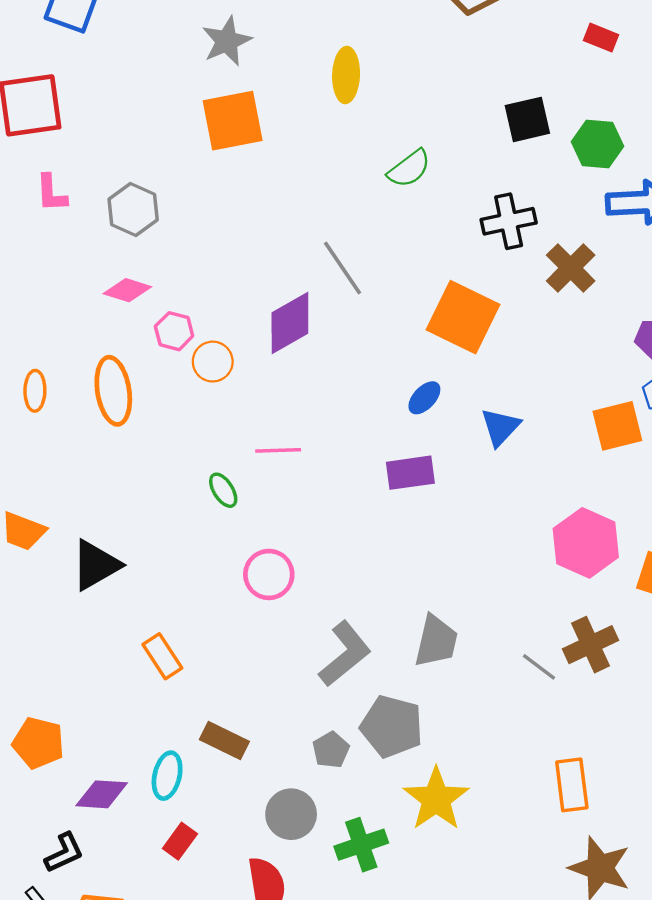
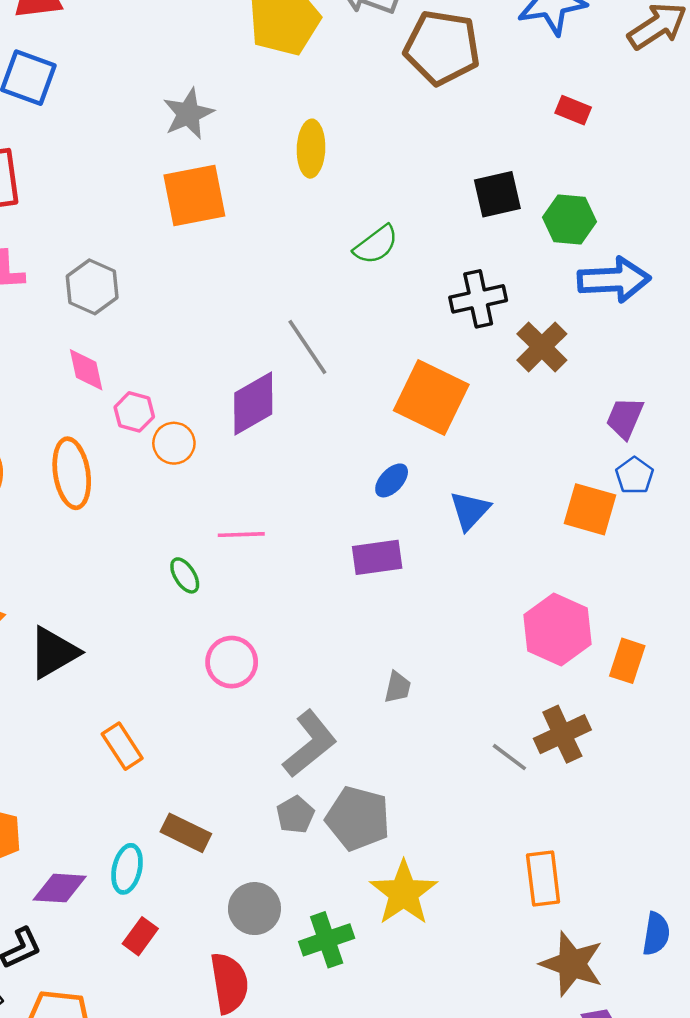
pink diamond: (127, 290) -> (86, 370), turned 60
orange square: (617, 426) -> (590, 509), turned 30
gray trapezoid: (436, 641) -> (398, 687), moved, size x0.6
gray pentagon: (331, 750) -> (295, 815), moved

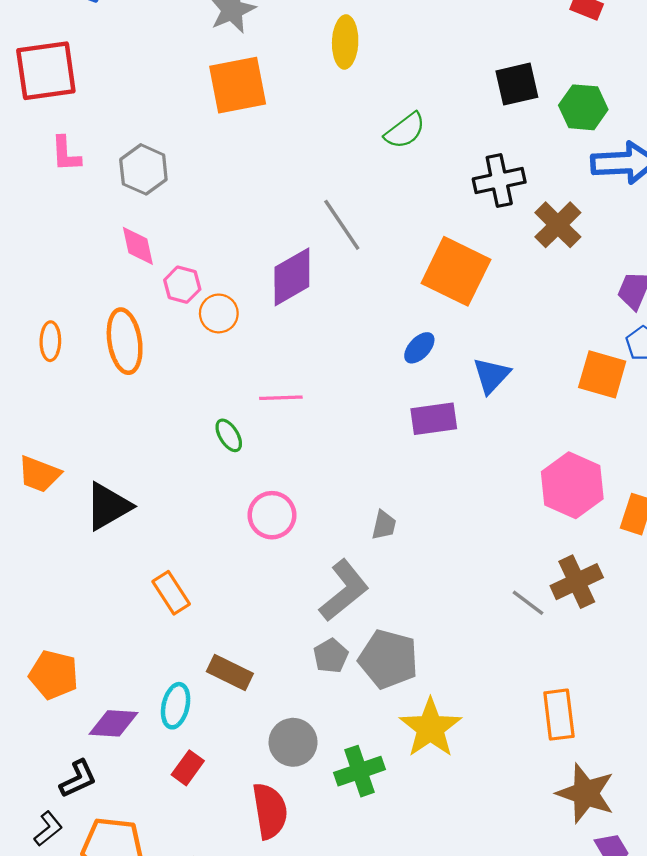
purple rectangle: (377, 557) -> (434, 419), moved
gray trapezoid: (398, 687) -> (384, 525), moved

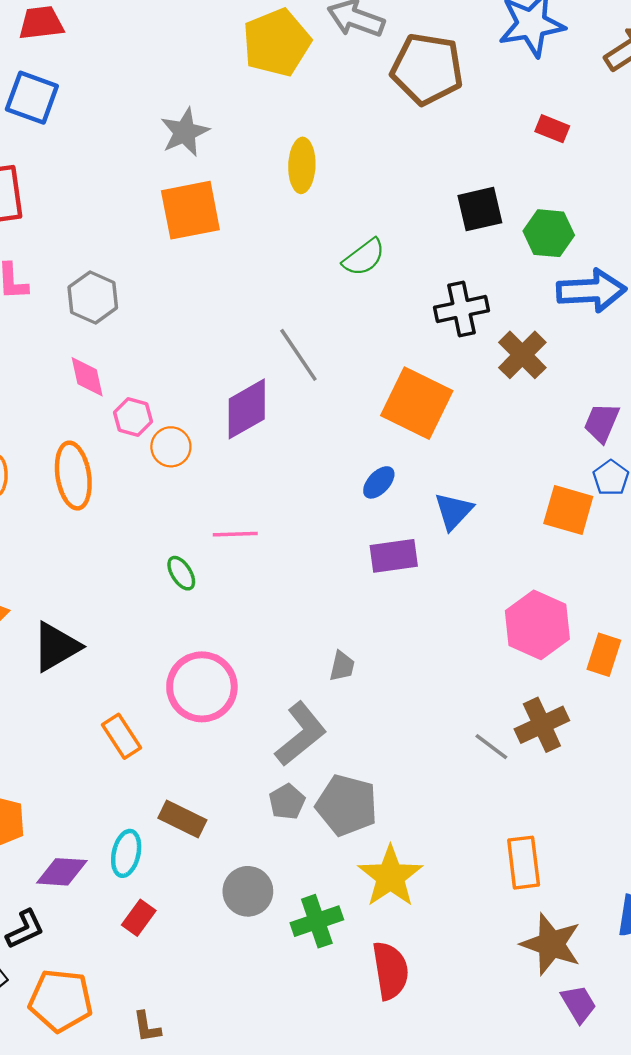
pink circle: (272, 515) -> (202, 687), moved, size x1.4
red semicircle: (270, 811) -> (390, 971), moved

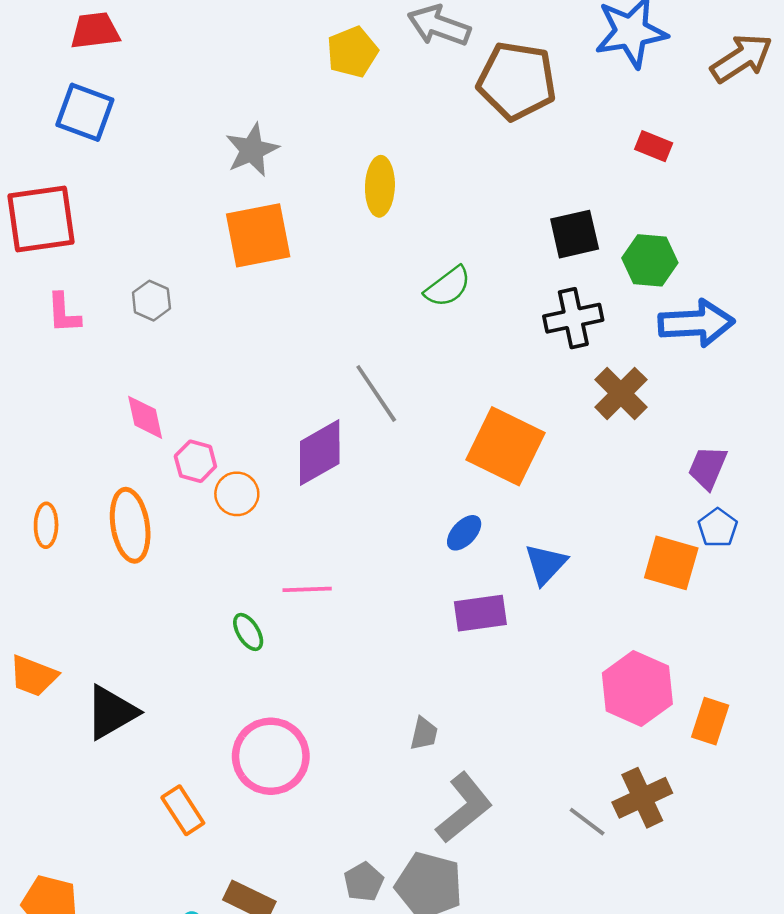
yellow pentagon: (277, 43) -> (352, 52), size x0.7
gray hexagon: (93, 297) -> (151, 301), moved, size x0.7
black cross: (462, 309) -> (573, 318), moved
gray L-shape: (301, 734) -> (464, 808), moved

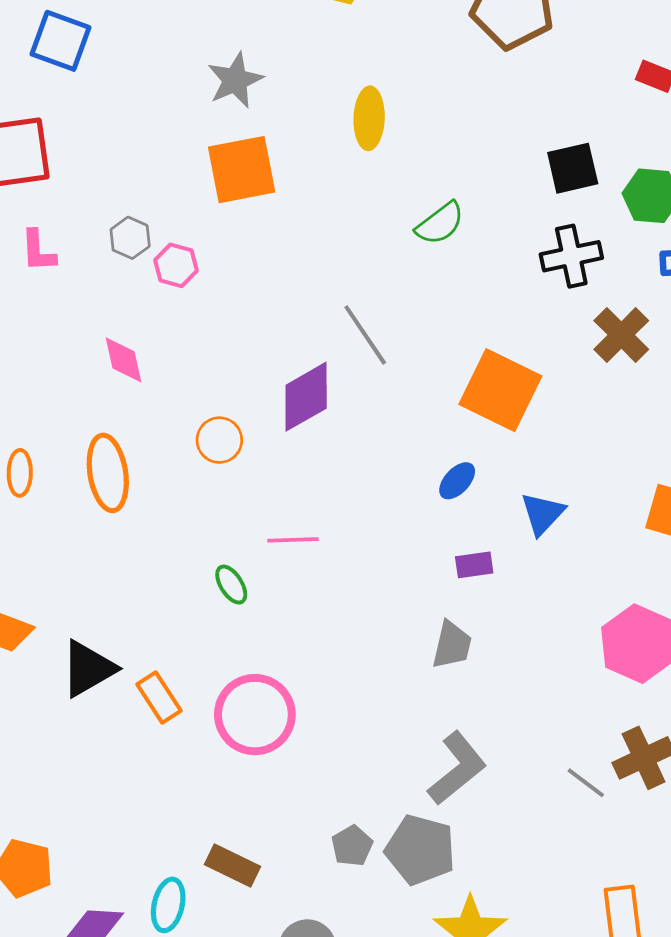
pink hexagon: (195, 461) -> (176, 265), moved
purple rectangle: (480, 613) -> (474, 565), size x0.7
gray trapezoid: (424, 734) -> (452, 645), moved, size x1.4
orange rectangle: (183, 810) -> (159, 697), moved

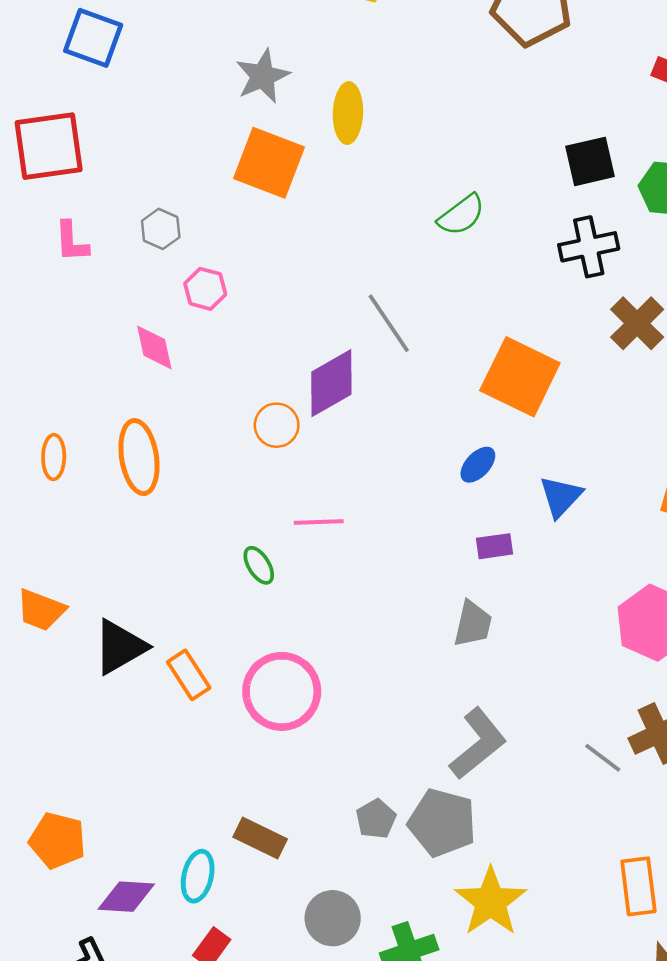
yellow ellipse: (369, 118) -> (348, 113), moved
orange square: (242, 170) -> (269, 163), turned 32
pink hexagon: (176, 265) -> (205, 289), moved
orange circle: (219, 440) -> (277, 425), moved

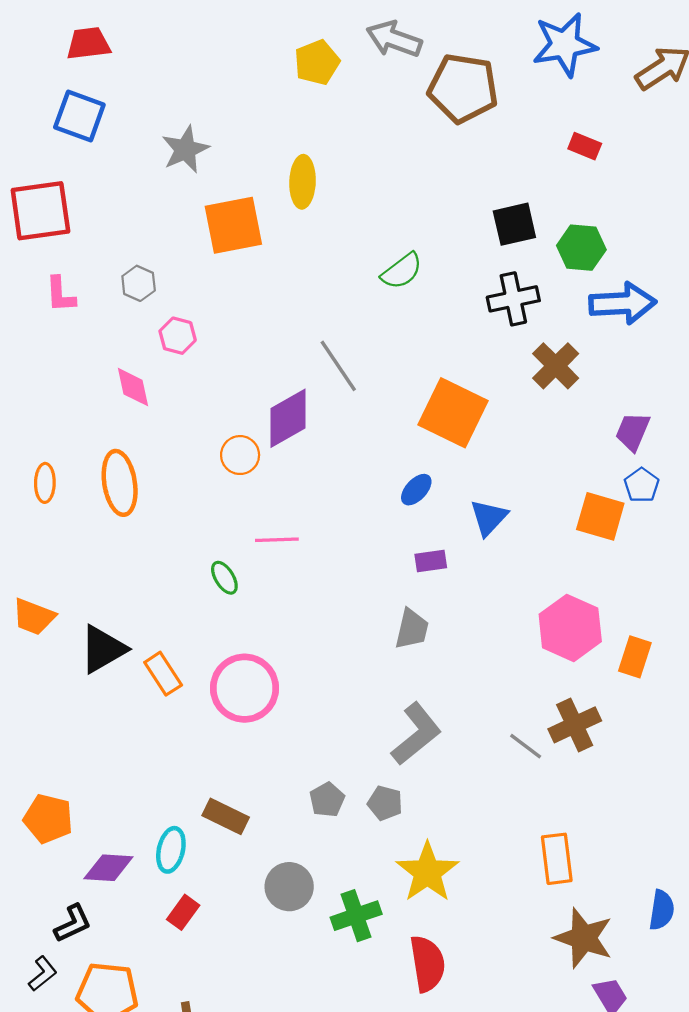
gray star: (263, 76) -> (185, 149), moved
orange square: (269, 163) -> (233, 225), turned -32
gray pentagon: (442, 823) -> (385, 803), size x0.6

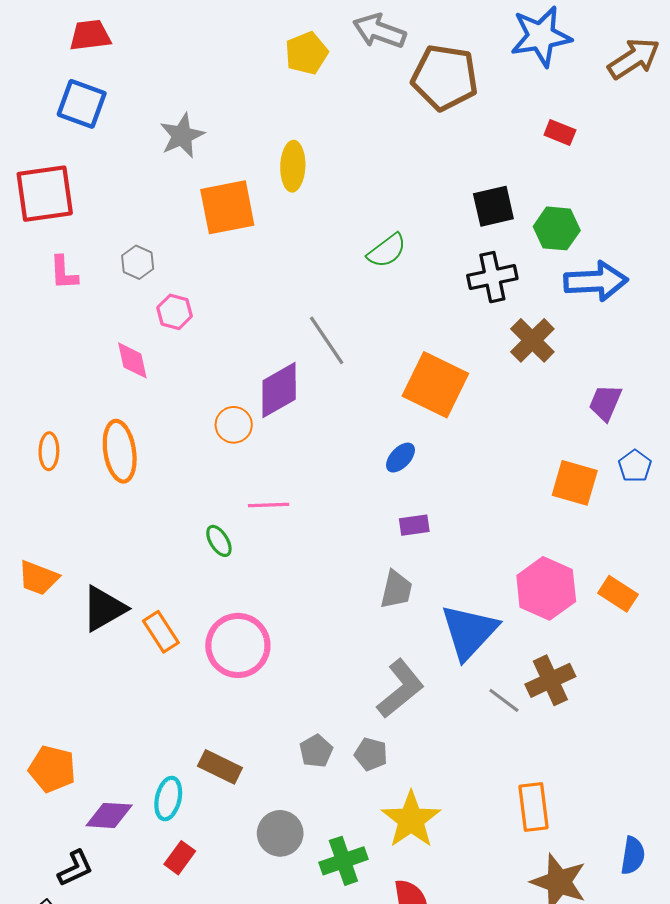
blue pentagon: (642, 485) -> (635, 466), moved
blue triangle: (489, 517) -> (469, 632), moved, size x1.6
orange rectangle: (635, 657) -> (618, 594), moved, turned -75

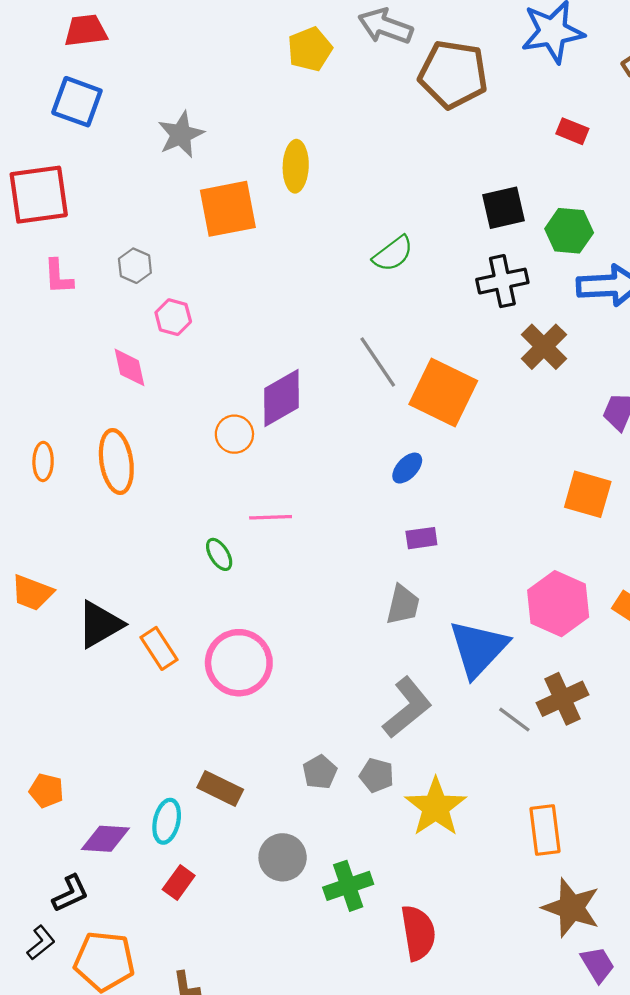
gray line: (327, 340) -> (378, 362), moved
orange pentagon: (52, 769) -> (46, 791), size x0.7
yellow star: (411, 820) -> (436, 807), moved

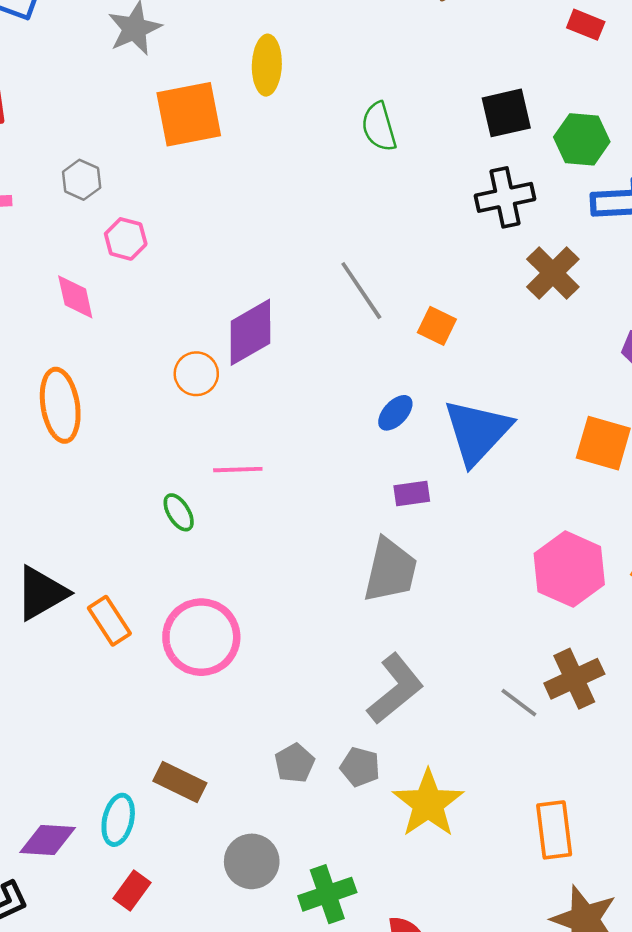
green semicircle: (393, 254) -> (379, 127), moved, turned 111
orange square: (443, 393) -> (437, 326), size x0.5
gray trapezoid: (403, 605) -> (390, 570), size x1.4
blue triangle: (478, 648) -> (477, 432), moved

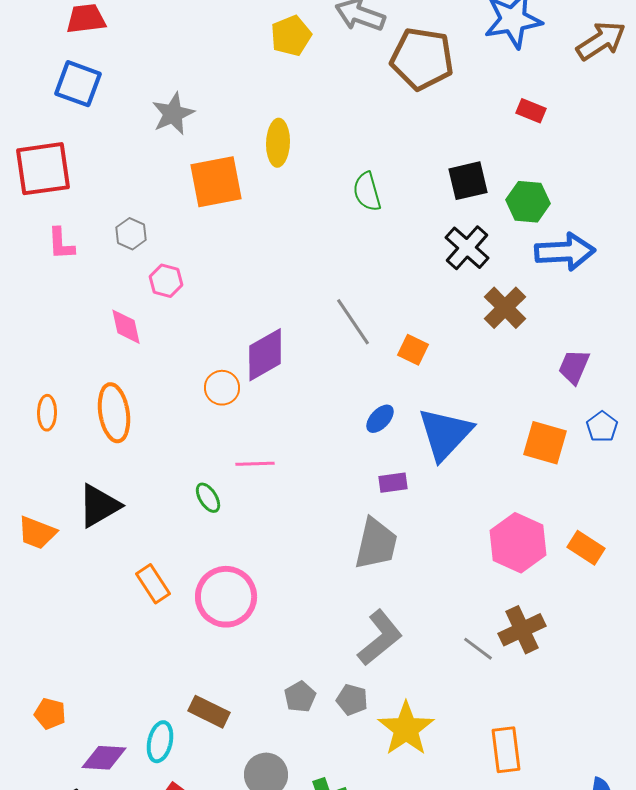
black cross: (505, 197) -> (467, 248), turned -36
black triangle: (41, 593) -> (99, 506), moved

